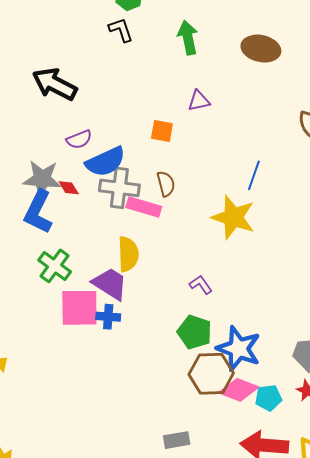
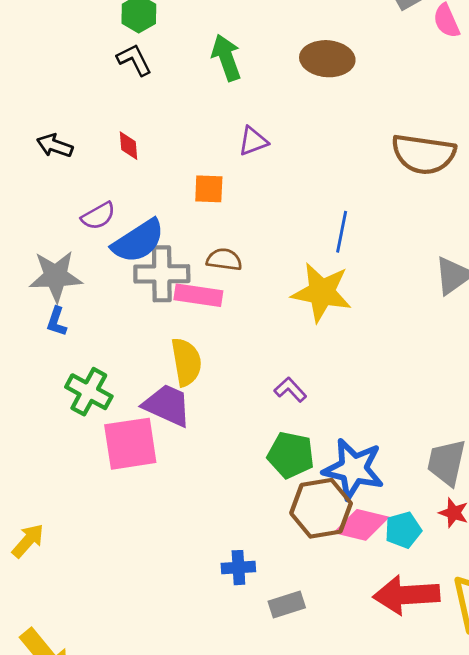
black arrow: (55, 84) -> (55, 146), size x0.6
brown semicircle: (166, 184) -> (224, 260), turned -60
red diamond: (69, 188) -> (129, 146), moved, turned 35
blue L-shape: (38, 212) -> (57, 322), size x0.5
blue cross: (108, 317) -> (238, 568), moved

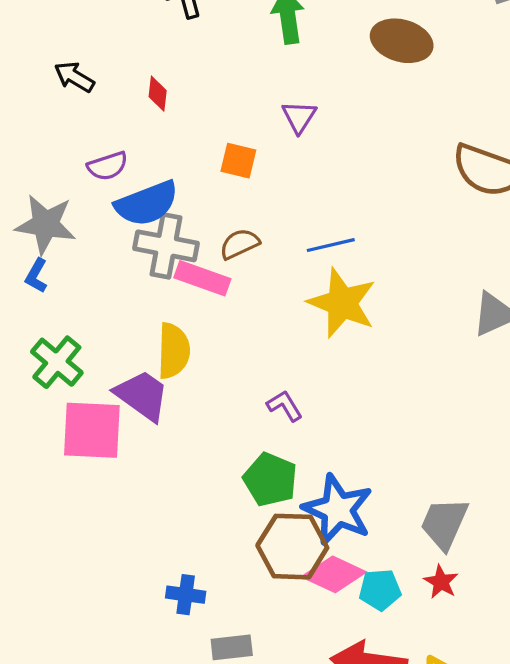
purple triangle: (253, 141) -> (299, 117), turned -48
blue line: (342, 232) -> (331, 245), moved, turned 54
brown semicircle: (224, 260) -> (240, 244), turned -44

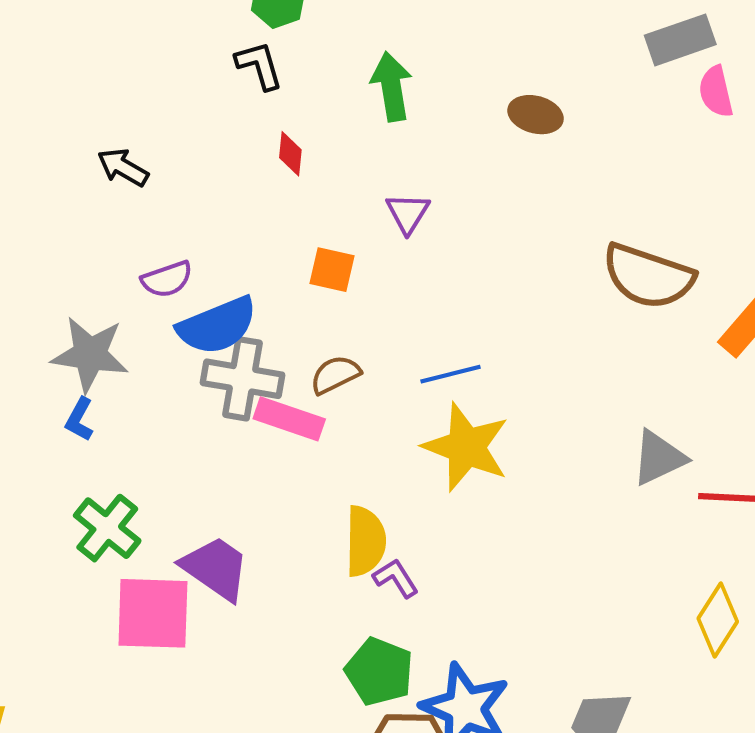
brown ellipse: (402, 41) -> (536, 115), size x0.7
red diamond: (158, 94) -> (290, 154), moved
yellow semicircle: (174, 351) -> (365, 541), moved

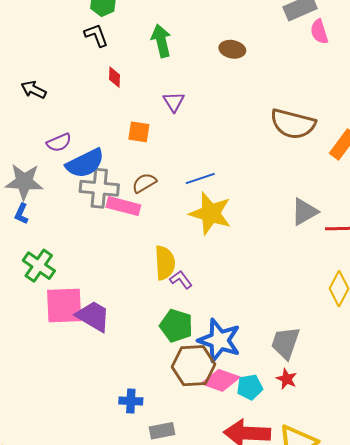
purple trapezoid: (216, 568) -> (93, 316), moved

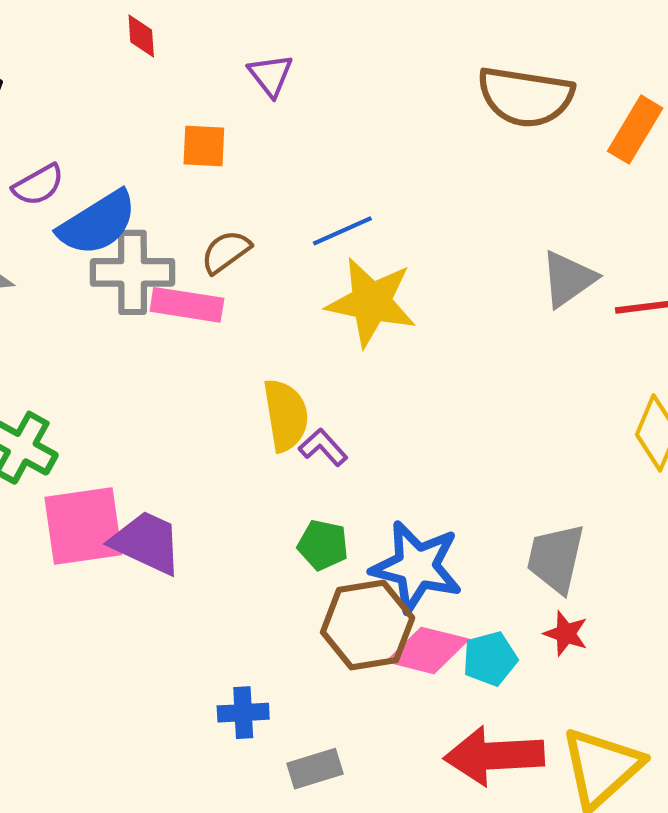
green pentagon: (176, 326) -> (323, 545), size x0.7

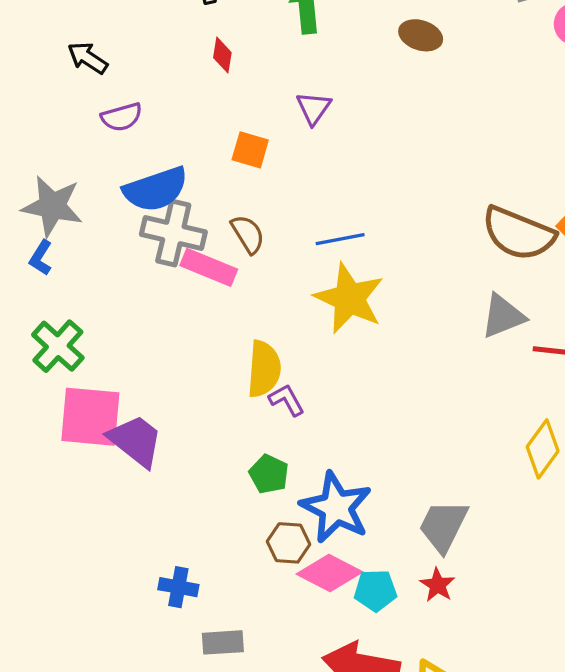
brown semicircle: (525, 97) -> (518, 233), moved
purple semicircle: (38, 185) -> (122, 117), moved
brown semicircle: (226, 252) -> (248, 234), turned 81
brown hexagon: (368, 625) -> (288, 543), size x0.6

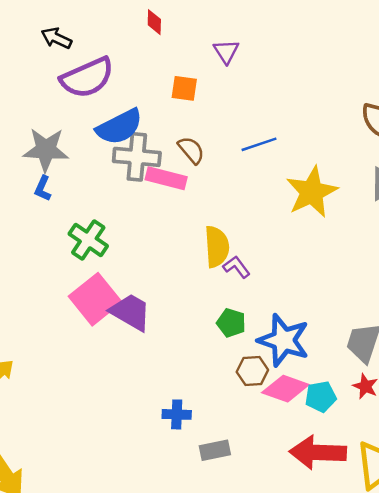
purple semicircle: (122, 117) -> (87, 78), size x1.8
yellow star: (349, 298) -> (312, 192), moved, turned 30
green cross: (58, 346) -> (88, 240), moved
pink square: (90, 417) -> (95, 299), turned -36

